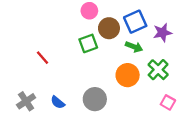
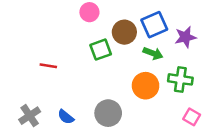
pink circle: (89, 11) -> (89, 12), moved
red line: (42, 58) -> (48, 66), turned -40
green cross: (158, 70) -> (180, 79), turned -36

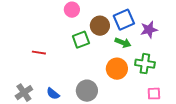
pink square: (192, 117) -> (154, 94), turned -32

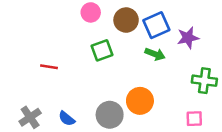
brown circle: (100, 26) -> (126, 20), moved
green cross: (145, 64) -> (204, 81), moved
orange circle: (117, 69) -> (140, 101), moved

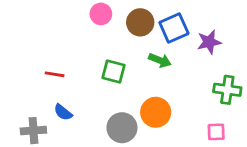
green square: (102, 50) -> (114, 72), moved, turned 35
green arrow: (155, 54) -> (160, 60), moved
gray cross: (30, 117) -> (33, 131), turned 30
blue semicircle: (67, 119) -> (63, 112), moved

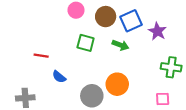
purple star: (209, 42) -> (157, 31), turned -30
green square: (114, 72) -> (86, 43), moved
blue semicircle: (63, 112) -> (59, 77), moved

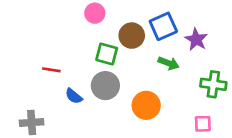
brown circle: (106, 17) -> (132, 36), moved
green arrow: (120, 45) -> (169, 63), moved
gray circle: (92, 96) -> (105, 86), moved

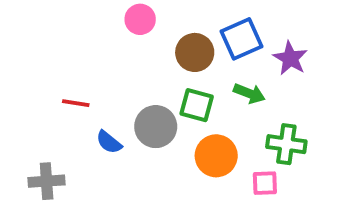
green square: (107, 54) -> (197, 105), moved
green cross: (213, 84) -> (286, 144), moved
pink square: (203, 124) -> (265, 183), moved

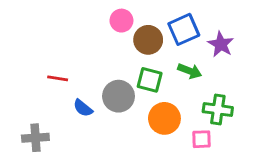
pink circle: (140, 19) -> (121, 21), moved

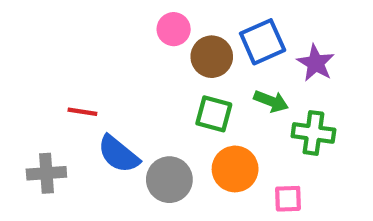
gray circle: (119, 96) -> (169, 180), moved
blue semicircle: (83, 108) -> (118, 154), size x1.5
green cross: (218, 110) -> (313, 133), moved
gray cross: (35, 138) -> (46, 173), moved

